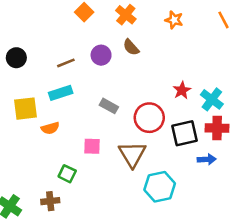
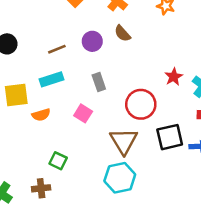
gray rectangle: (109, 106) -> (99, 82), moved, turned 42
black square: (184, 133) -> (170, 137), moved
pink square: (92, 146) -> (83, 113), moved, turned 30
cyan hexagon: (160, 187) -> (120, 178), moved

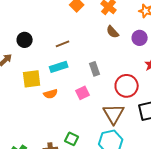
purple circle: (92, 41) -> (140, 38), moved
pink square: (83, 113) -> (83, 93), turned 32
green square: (58, 161) -> (72, 139), moved

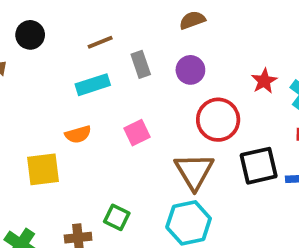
brown semicircle: (113, 32) -> (192, 20), turned 112
purple circle: (140, 38) -> (190, 70), moved
gray rectangle: (95, 69) -> (141, 64), moved
yellow square: (32, 79) -> (43, 169), moved

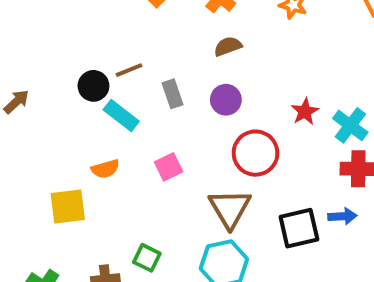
black circle: (30, 35) -> (93, 86), moved
cyan rectangle: (93, 85) -> (121, 116), turned 56
black square: (259, 166) -> (299, 228), moved

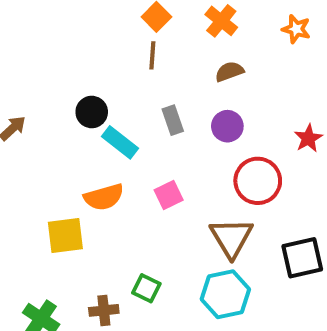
brown line: (129, 70) -> (152, 55), moved, turned -64
orange semicircle: (105, 169) -> (104, 197), size x1.4

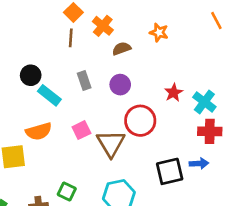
orange cross: (221, 21) -> (103, 26), moved
orange star: (296, 29) -> (159, 32), moved
brown triangle: (231, 238) -> (111, 143), moved

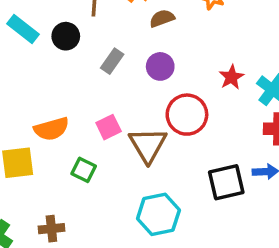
black circle: (31, 75) -> (66, 36), moved
gray rectangle: (84, 81) -> (112, 61), turned 54
cyan rectangle: (49, 95) -> (23, 29), moved
green square: (67, 191) -> (84, 170), moved

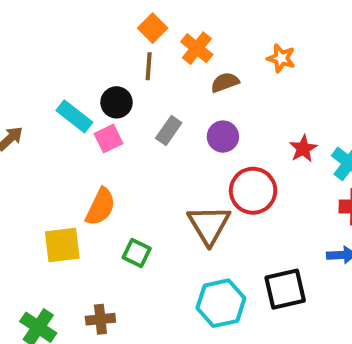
cyan rectangle: (23, 29) -> (74, 116), moved
pink square: (109, 127) -> (108, 139), moved
orange semicircle: (51, 129) -> (100, 207), turned -48
black square: (226, 182) -> (285, 289), moved

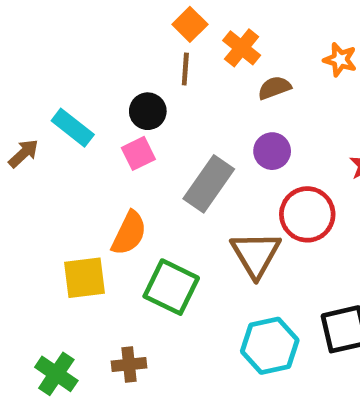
cyan rectangle: (74, 116) -> (73, 128), moved
gray rectangle: (169, 131) -> (209, 184), moved, size x1.6
green square: (137, 253) -> (171, 287), size x1.6

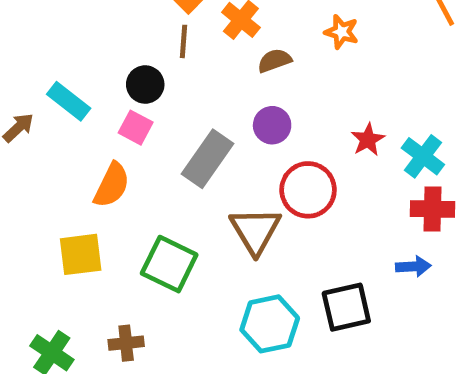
pink square: (138, 153) -> (136, 128), turned -36
orange semicircle: (129, 233) -> (112, 185), moved

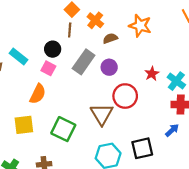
orange star: (342, 32) -> (140, 26), size x1.5
gray rectangle: (207, 159) -> (84, 62), moved
blue arrow: (413, 266) -> (172, 130), turned -40

